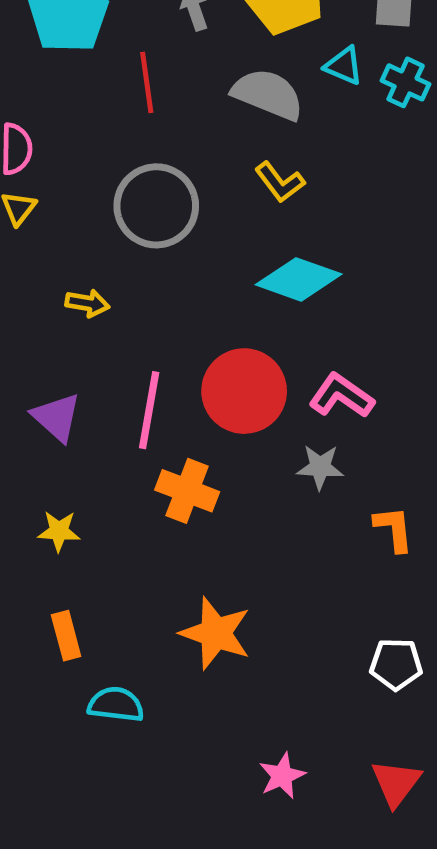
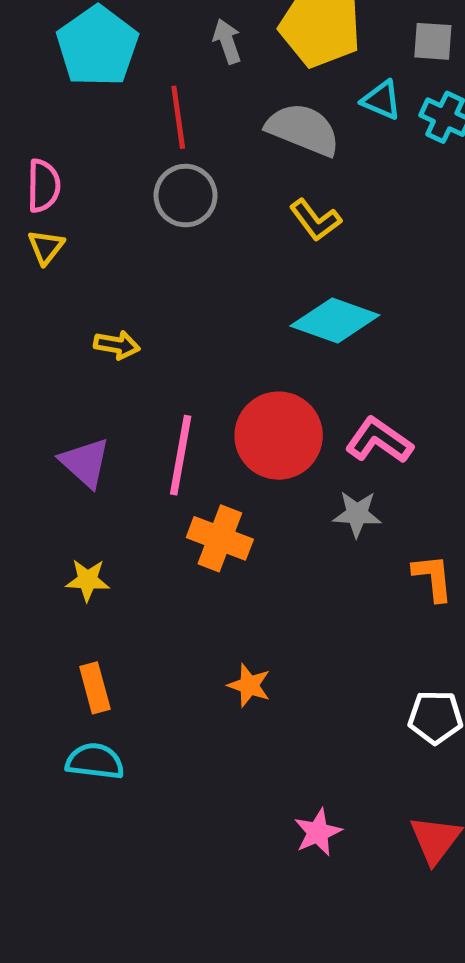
gray circle: (156, 206) -> (186, 196), moved, size x0.7
orange star: (216, 633) -> (249, 685), size x0.6
cyan semicircle: (116, 704) -> (95, 761), moved

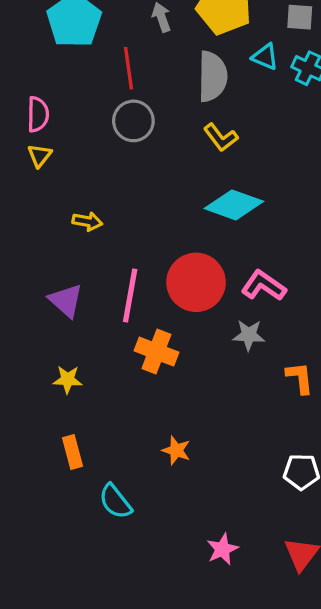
gray semicircle: (303, 129) -> (212, 76), turned 69
cyan semicircle: (95, 761) -> (115, 501), moved, turned -135

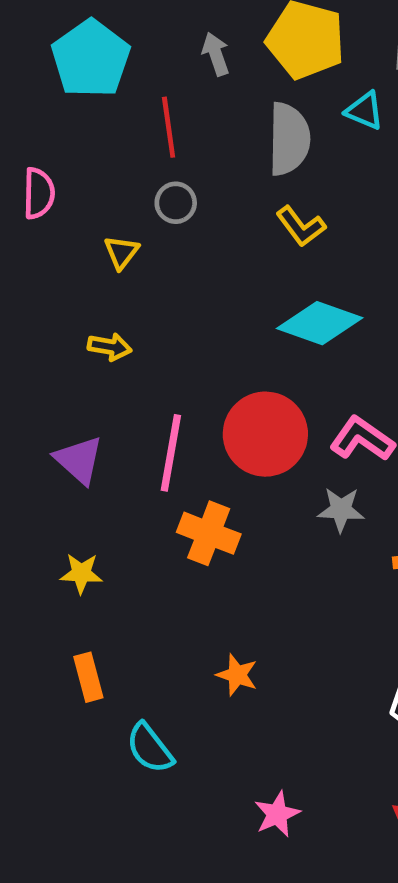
gray circle: (133, 121) -> (176, 203), size x0.7
yellow triangle: (40, 156) -> (121, 252), moved
pink star: (222, 549) -> (277, 814), moved

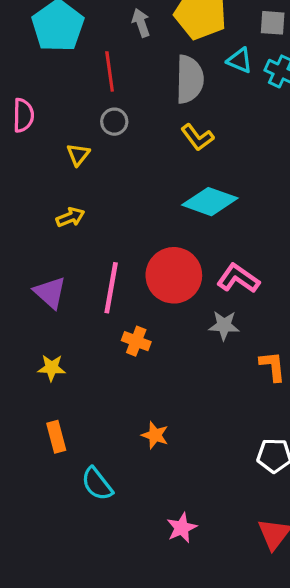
yellow arrow: (110, 347) -> (70, 217), turned -32
orange cross: (209, 533) -> (136, 341), size x0.7

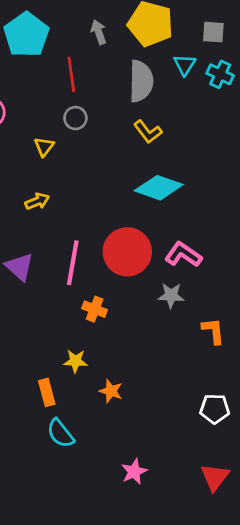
cyan triangle: (240, 60) -> (185, 65), turned 40
yellow star: (52, 368) -> (75, 361), moved
orange rectangle: (56, 437) -> (47, 392), moved

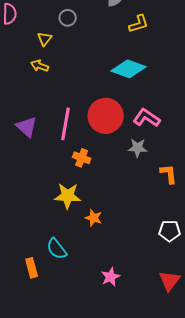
yellow L-shape: (148, 132) -> (139, 24), moved, turned -70
yellow arrow: (37, 201) -> (40, 66), moved, turned -138
yellow star: (75, 361) -> (68, 196), size x1.5
orange rectangle: (47, 392) -> (32, 268), moved

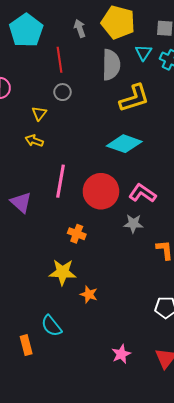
yellow L-shape: (139, 24) -> (134, 98), size x1.5
pink line: (66, 124) -> (60, 181), moved
pink star: (111, 277) -> (121, 354), moved

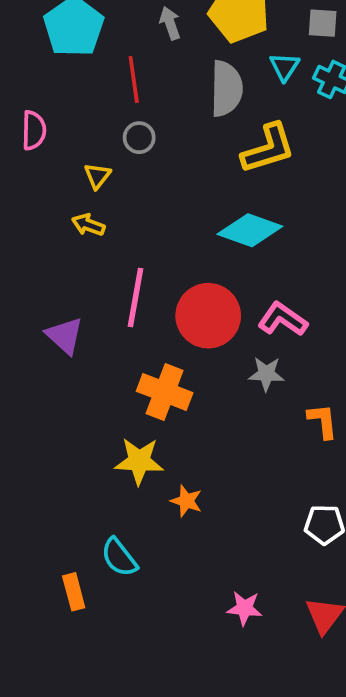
orange cross: (77, 234) -> (165, 392), size x1.6
pink star: (121, 354) -> (245, 608), turned 30

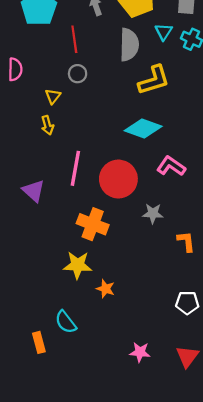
yellow arrow: (88, 225) -> (47, 125), turned -126
pink L-shape: (283, 319) -> (171, 166), moved

